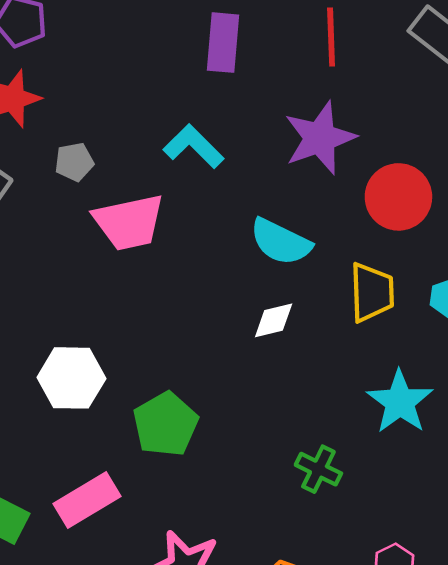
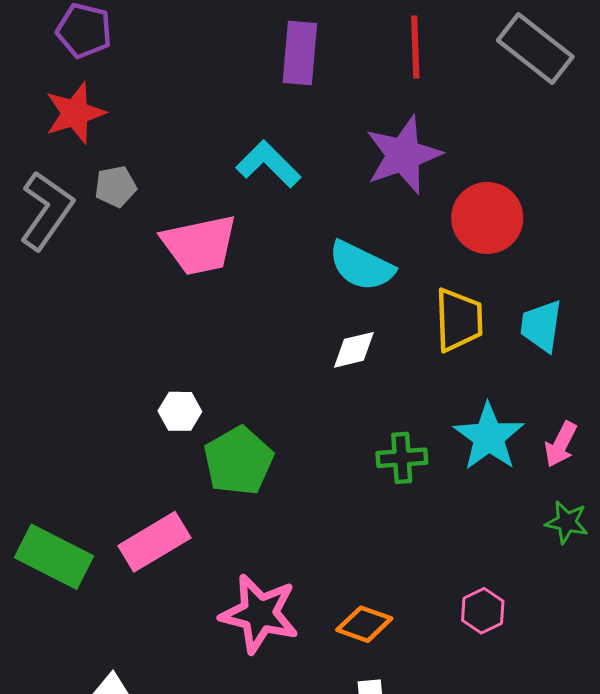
gray pentagon: (74, 162) -> (115, 186), moved
white hexagon: (71, 378) -> (180, 411), moved, size x0.6
green cross: (318, 469) -> (402, 458), moved, turned -30

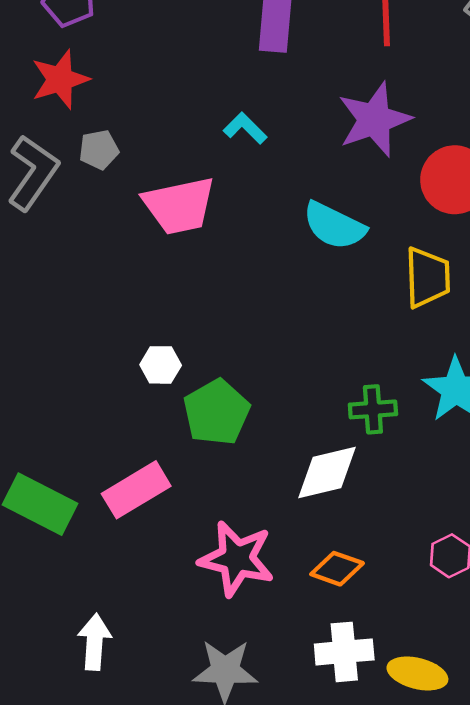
cyan L-shape: (268, 164) -> (245, 128), size x0.7
white diamond: (354, 350) -> (327, 473), moved, size x1.5

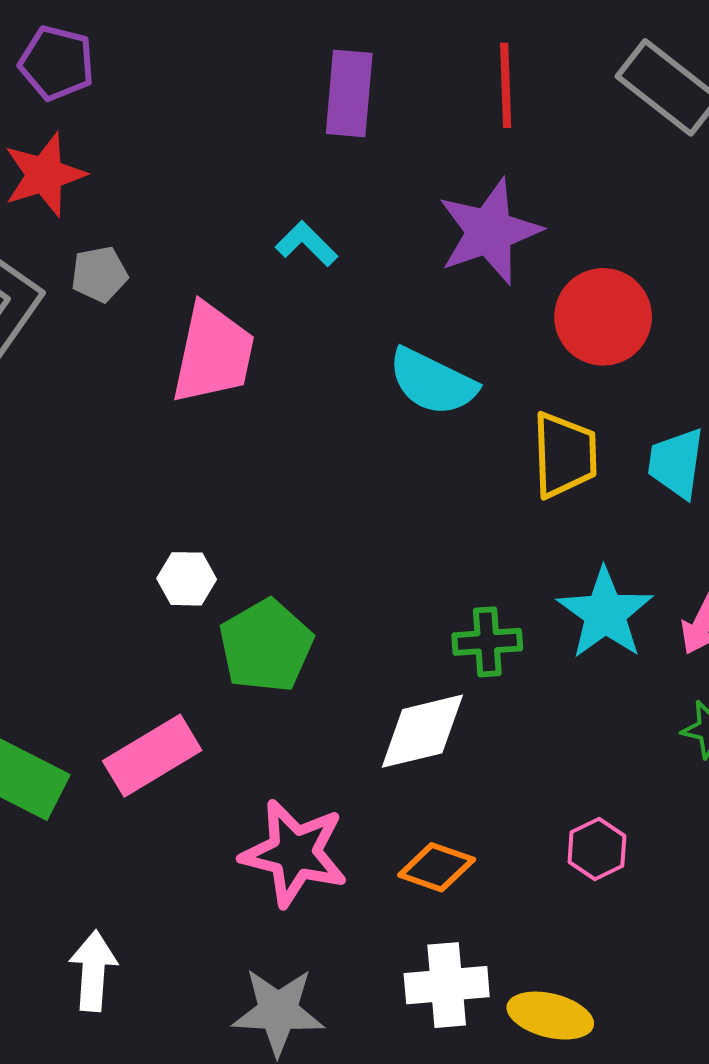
pink trapezoid: (179, 206) -> (213, 353), turned -66

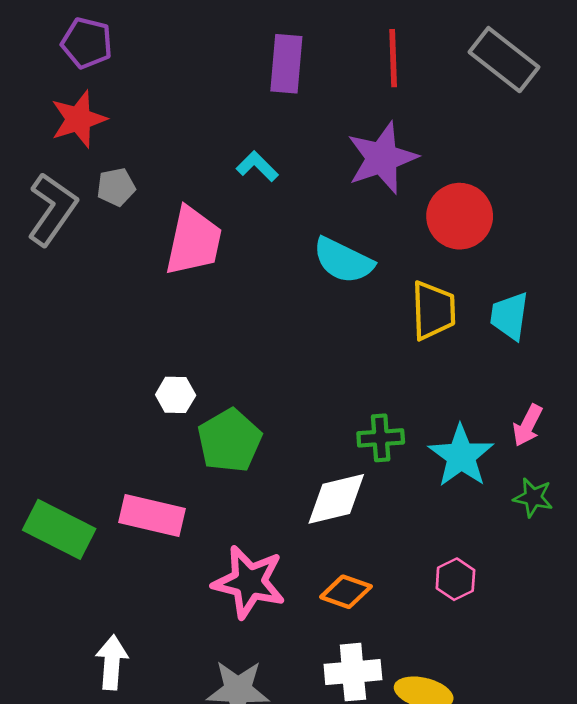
cyan star: (605, 613) -> (461, 456), moved
pink rectangle: (152, 756) -> (152, 515), turned 44

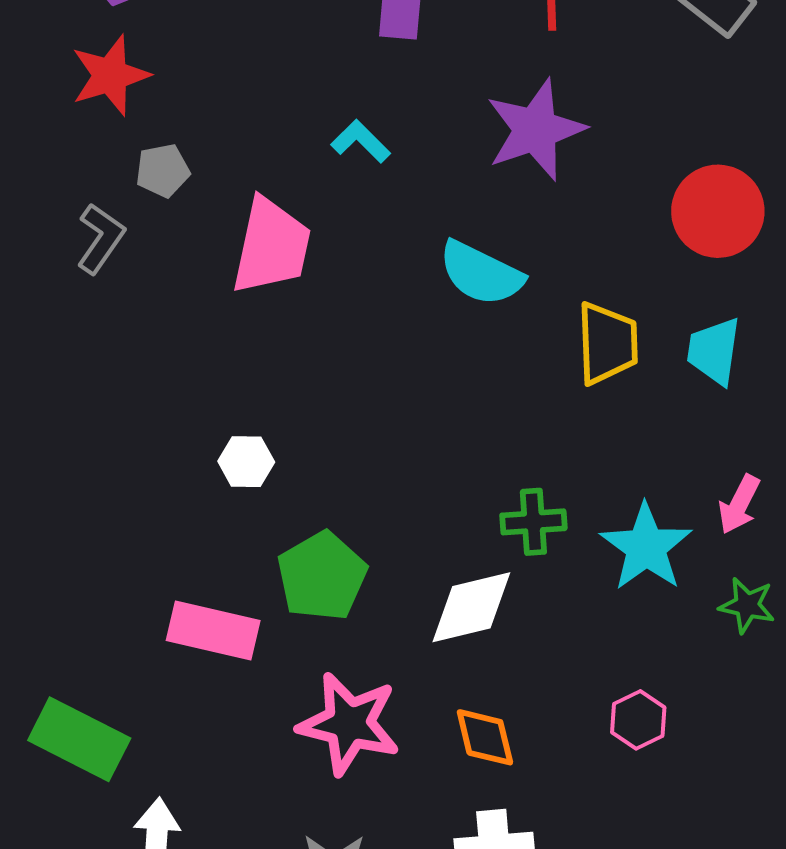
gray L-shape: (52, 209) -> (101, 238), moved, size x0.7
red circle: (460, 216) -> (718, 211), moved
green pentagon: (230, 441) -> (322, 576), moved
green rectangle: (59, 529) -> (79, 739), moved
orange diamond: (346, 592) -> (485, 737), turned 57

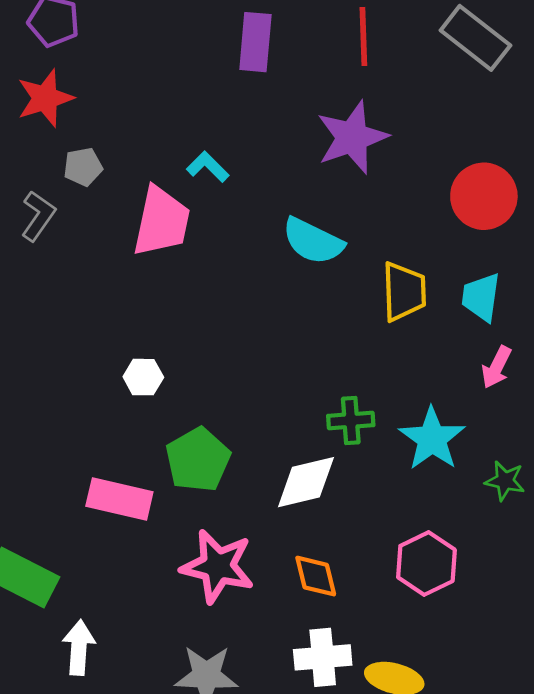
cyan L-shape: (361, 141) -> (208, 167), moved
pink arrow: (739, 504) -> (496, 367), moved
pink hexagon: (638, 720) -> (426, 563), size x1.5

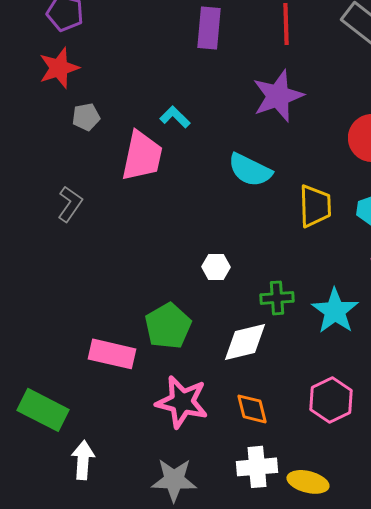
gray L-shape: (38, 216) -> (70, 204), moved
white hexagon: (143, 377) -> (216, 267), moved

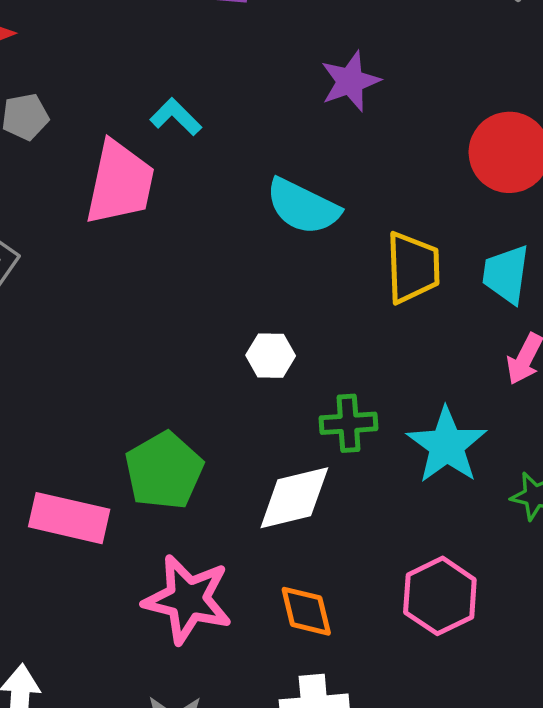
purple star: (278, 96) -> (350, 81), size x0.7
white hexagon: (216, 267) -> (271, 356), moved

